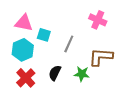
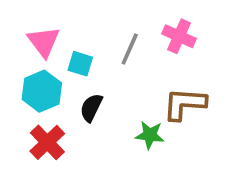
pink triangle: (24, 23) -> (44, 42), turned 42
gray line: (69, 44) -> (130, 49), moved
black semicircle: (55, 73) -> (91, 108), moved

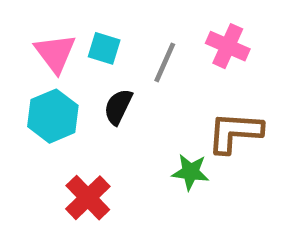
cyan square: (80, 64) -> (104, 48), moved
black semicircle: (91, 108) -> (118, 107), moved
red cross: (47, 142) -> (88, 198), moved

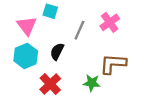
pink cross: (228, 46) -> (110, 22), turned 30
cyan square: (104, 48) -> (50, 11), moved
red cross: (88, 198) -> (50, 84), moved

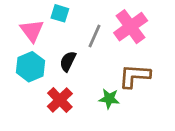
pink cross: (110, 22) -> (131, 27), size x1.4

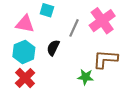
pink triangle: (32, 31) -> (25, 24), turned -42
red cross: (60, 100) -> (25, 78), moved

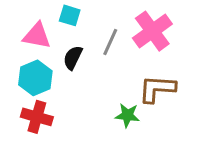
black semicircle: (53, 48) -> (73, 58), moved
red cross: (25, 78) -> (37, 117), turned -30

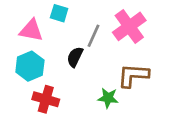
black semicircle: (73, 58) -> (75, 57), moved
red cross: (37, 117) -> (46, 99), moved

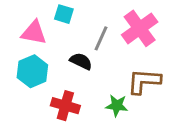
black semicircle: (75, 57) -> (81, 61), turned 90
red cross: (46, 99) -> (65, 106), moved

